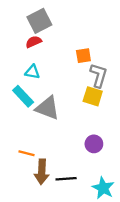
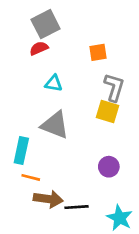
orange square: (83, 56) -> (98, 52), moved
cyan triangle: (32, 72) -> (54, 83), moved
cyan rectangle: (23, 96) -> (21, 151), moved, turned 55
brown arrow: (42, 172) -> (48, 199), turned -85

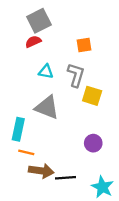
gray L-shape: (114, 87) -> (76, 75), moved

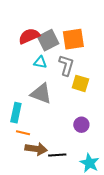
gray square: (39, 21) -> (48, 40), moved
red semicircle: (33, 42) -> (29, 36), size x1.5
orange square: (84, 45) -> (73, 39), size x1.6

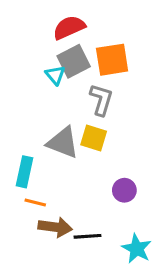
red semicircle: (29, 36) -> (69, 27), moved
cyan triangle: (40, 62) -> (55, 75), moved, turned 40
yellow square: (80, 83) -> (94, 138), moved

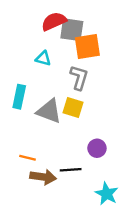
gray square: (74, 61) -> (72, 30), moved, turned 35
cyan triangle: (55, 75) -> (43, 58), turned -35
cyan rectangle: (25, 172) -> (19, 97), moved
black line: (88, 236) -> (71, 170), moved

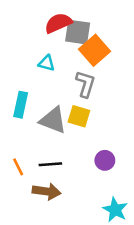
orange square: (87, 46) -> (94, 50), turned -32
orange line: (28, 158) -> (18, 167), moved, turned 49
black line: (71, 170) -> (50, 164), moved

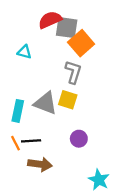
cyan triangle: (47, 63) -> (24, 52), moved
cyan rectangle: (21, 105) -> (18, 111), moved
purple circle: (105, 160) -> (79, 139), moved
black line: (50, 164) -> (31, 141), moved

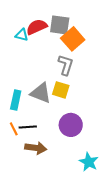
red semicircle: (50, 20) -> (37, 27), moved
cyan triangle: (24, 52) -> (22, 35), moved
purple circle: (79, 139) -> (71, 125), size x1.5

